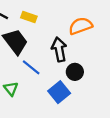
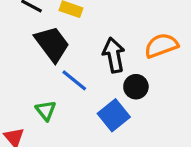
orange semicircle: (80, 26) -> (161, 46), moved

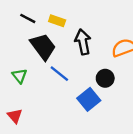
black arrow: (114, 55) -> (83, 42), moved
green triangle: (46, 110) -> (20, 76), moved

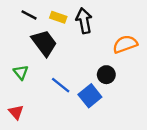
black arrow: (83, 42) -> (84, 21), moved
blue line: (59, 74) -> (61, 85), moved

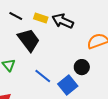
black arrow: (84, 21) -> (63, 21), turned -55

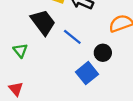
blue line: (43, 76) -> (72, 37), moved

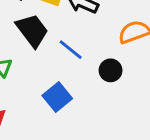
blue square: (87, 73) -> (57, 97), moved

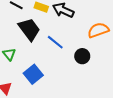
blue square: (57, 97) -> (33, 74), moved

